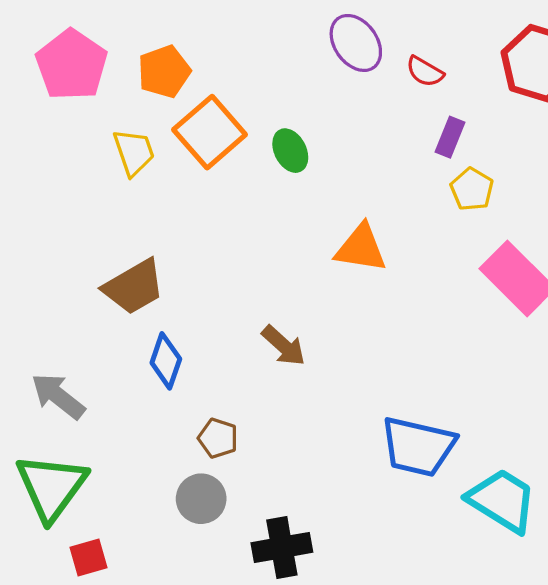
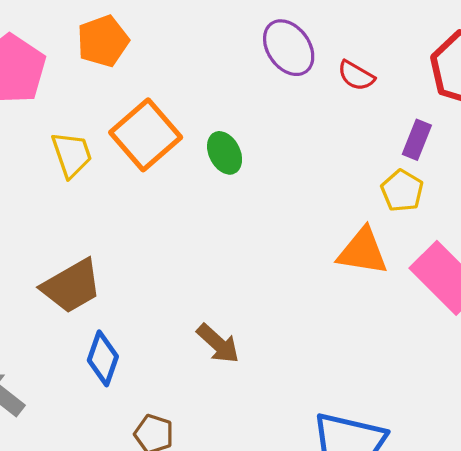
orange pentagon: (164, 72) -> (103, 41), moved
purple rectangle: (450, 137) -> (417, 140), moved
orange triangle: (361, 248) -> (363, 252), moved

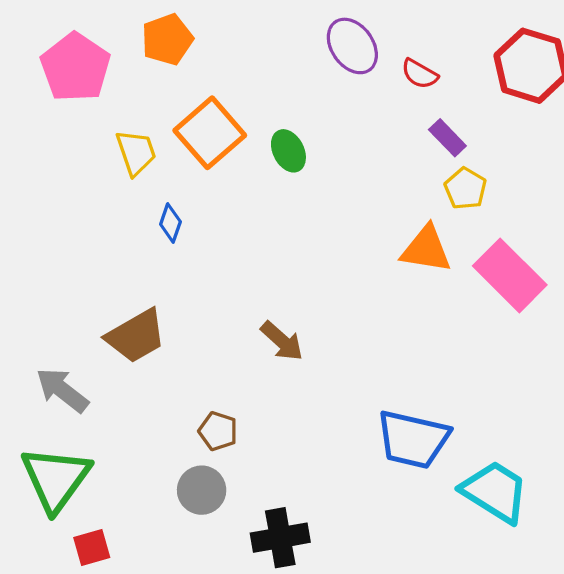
purple rectangle: (417, 140) -> (447, 138), moved, turned -66
brown trapezoid: (72, 286) -> (136, 336), moved
blue diamond: (103, 358) -> (170, 223), moved, size x0.7

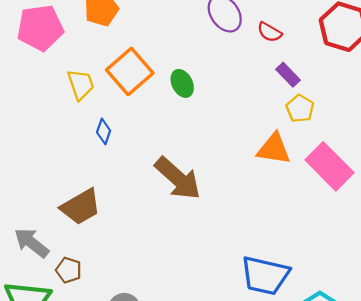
pink pentagon: (75, 67) -> (40, 28), turned 30
brown arrow: (282, 341) -> (178, 178), moved, size x1.6
brown pentagon: (218, 431) -> (69, 270), moved

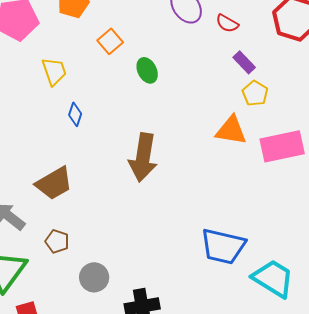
orange square: (130, 71) -> (110, 41), moved, size x0.6
pink rectangle: (329, 166) -> (282, 146), turned -57
brown arrow: (178, 178) -> (143, 157), turned 57
brown pentagon: (69, 270) -> (57, 241), moved

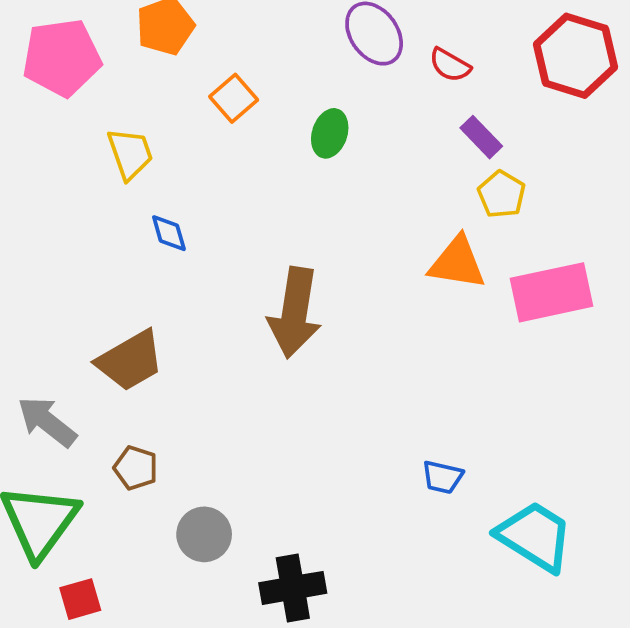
green ellipse: (147, 70) -> (330, 133), moved, turned 45
blue diamond: (75, 114) -> (169, 233), turned -35
blue trapezoid: (223, 246) -> (442, 477), size x0.5

